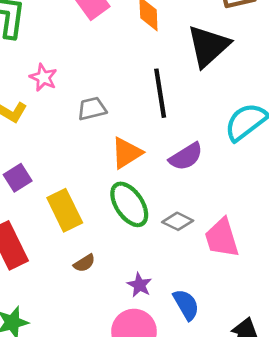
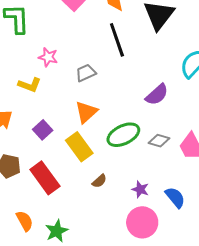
black line: (160, 93) -> (117, 40), moved
orange triangle: (127, 153) -> (86, 112), moved
green ellipse: (129, 204) -> (123, 135), turned -72

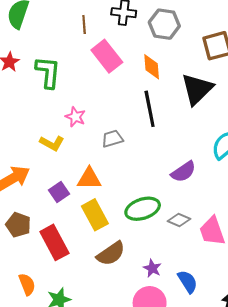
orange triangle: (86, 112) -> (89, 179), moved, turned 35
brown semicircle: (99, 181) -> (111, 254), size x1.8

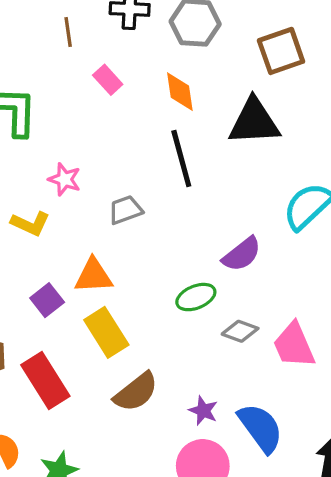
pink rectangle: (107, 56) -> (108, 80), size x0.6
black triangle: (197, 89) -> (254, 122), turned 45
green ellipse: (143, 209) -> (196, 297), moved, size x0.7
blue semicircle: (188, 282) -> (261, 428), size x1.4

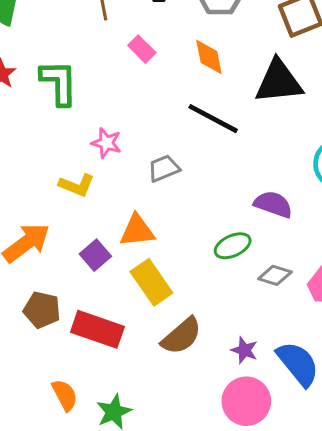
black line: (181, 159) -> (213, 119), turned -44
purple semicircle: (242, 254) -> (273, 204), turned -120
red rectangle: (45, 381) -> (97, 329), turned -36

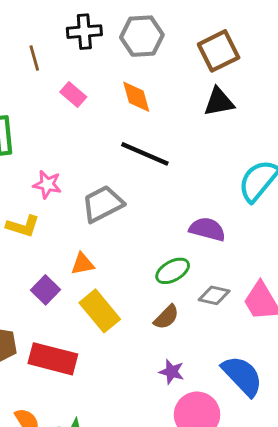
black triangle: (279, 82) -> (219, 102), moved, size x0.7
gray trapezoid: (164, 168) -> (103, 204), size x1.4
orange triangle: (137, 231) -> (83, 264), size x0.7
brown semicircle: (181, 336) -> (166, 317), moved, size x0.7
purple star: (244, 350) -> (172, 372), moved

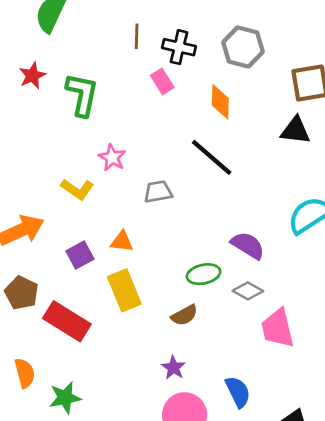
black cross: (84, 32) -> (179, 47), moved
gray trapezoid: (103, 204) -> (158, 192), size x0.7
gray diamond: (214, 295) -> (248, 291), moved
blue semicircle: (242, 376) -> (238, 392), size x0.7

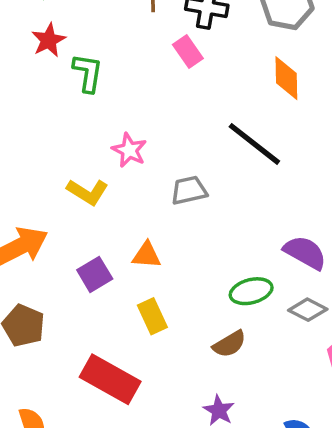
red star: (32, 76) -> (49, 40), moved
green L-shape: (82, 95) -> (88, 73), size x0.7
orange diamond: (220, 102) -> (286, 78), moved
yellow rectangle: (124, 290) -> (152, 316), size x0.7
red rectangle: (67, 321) -> (110, 379), moved

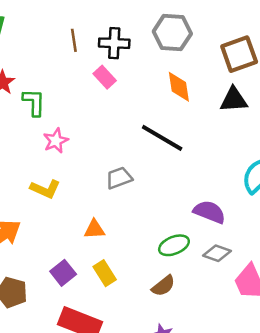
pink star: (129, 150) -> (56, 141), moved, turned 30
purple square: (95, 274) -> (63, 273), moved

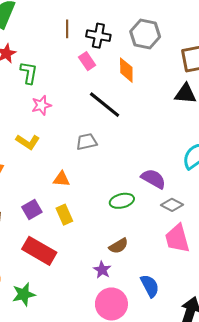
orange diamond: (179, 87) -> (126, 70), moved
black line: (162, 138) -> (105, 105), moved
gray diamond: (217, 253) -> (172, 205), moved
brown semicircle: (163, 286) -> (118, 246), moved

